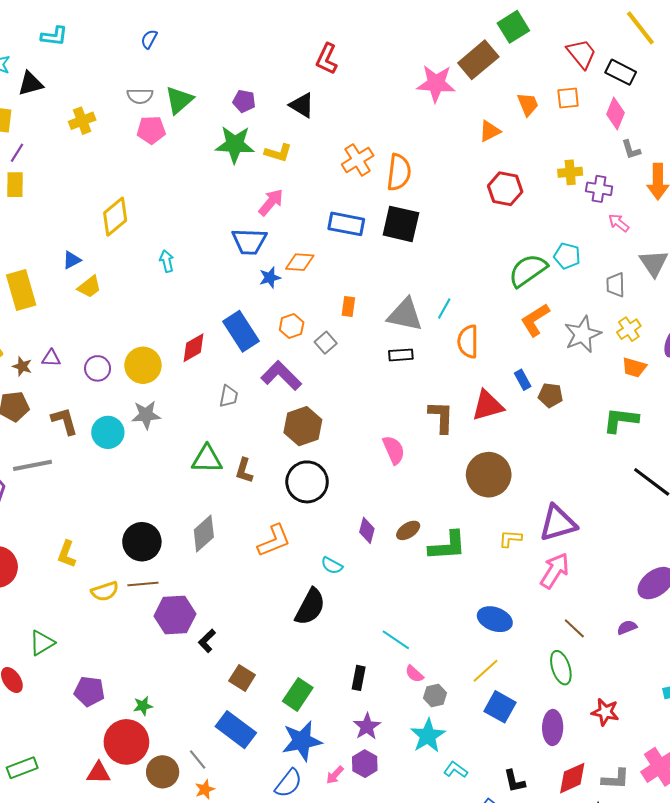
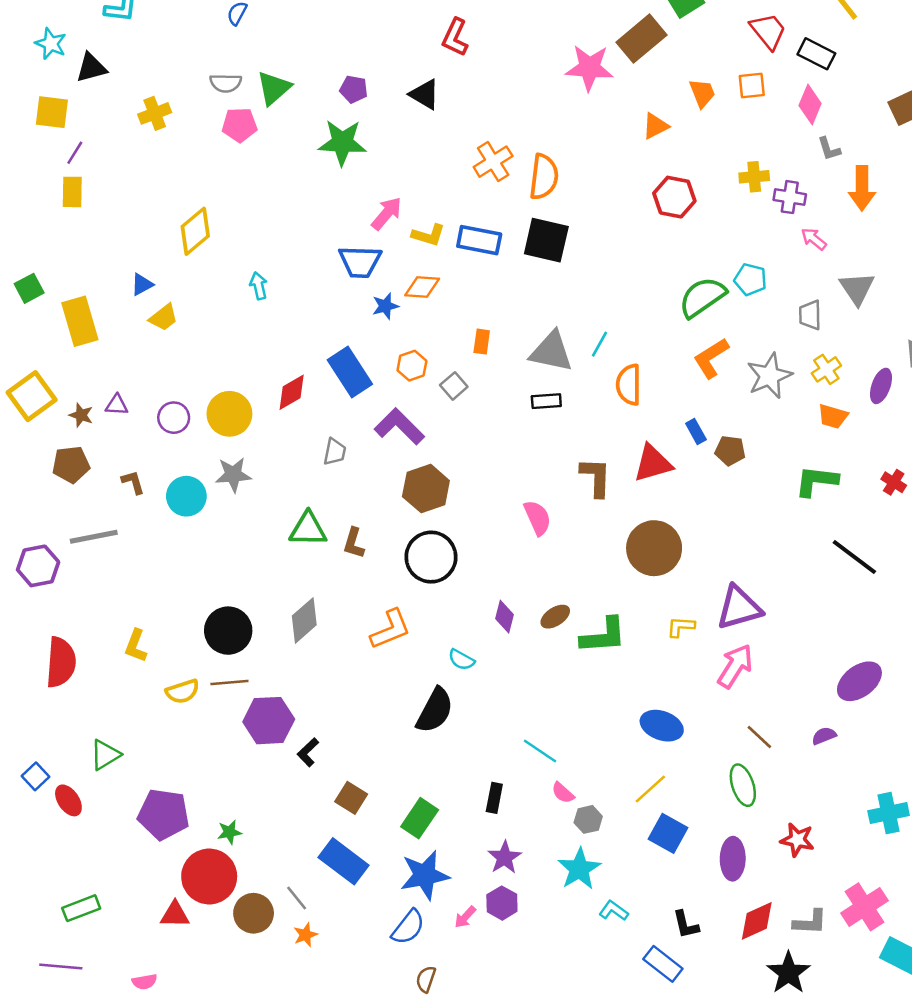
yellow L-shape: (278, 153) -> (428, 235), moved
brown L-shape: (65, 421) -> (133, 482), size x0.7
purple pentagon: (89, 691) -> (164, 814), size x1.4

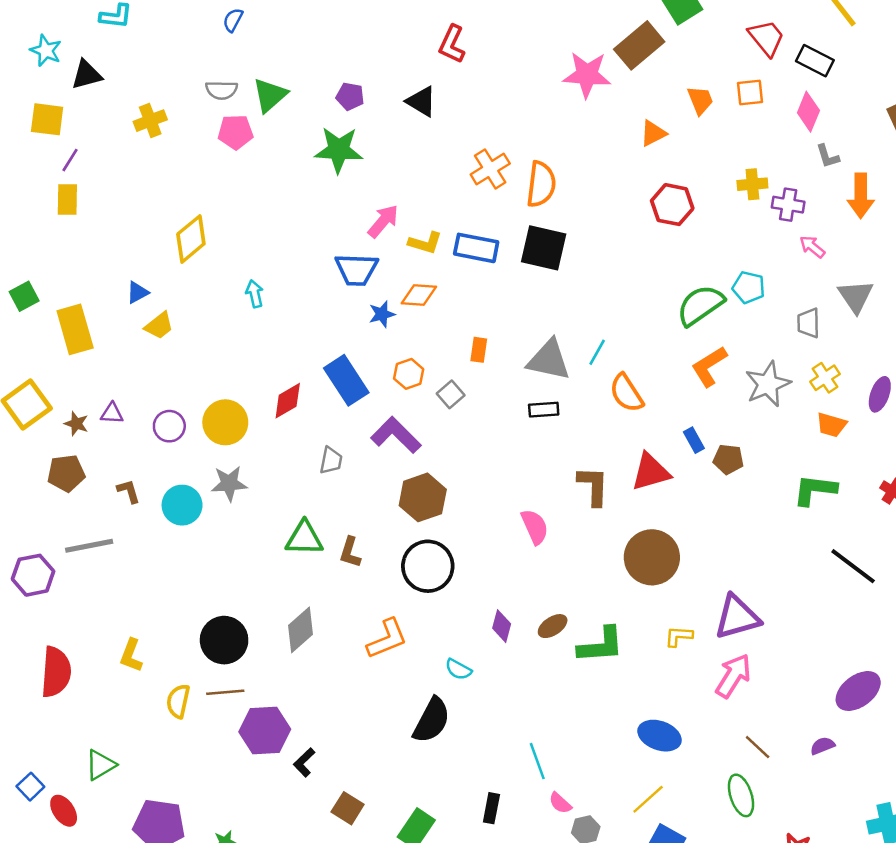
orange semicircle: (629, 385) -> (626, 393), turned -33
yellow semicircle: (183, 691) -> (178, 701), turned 120
cyan line: (540, 751) -> (537, 761), turned 36

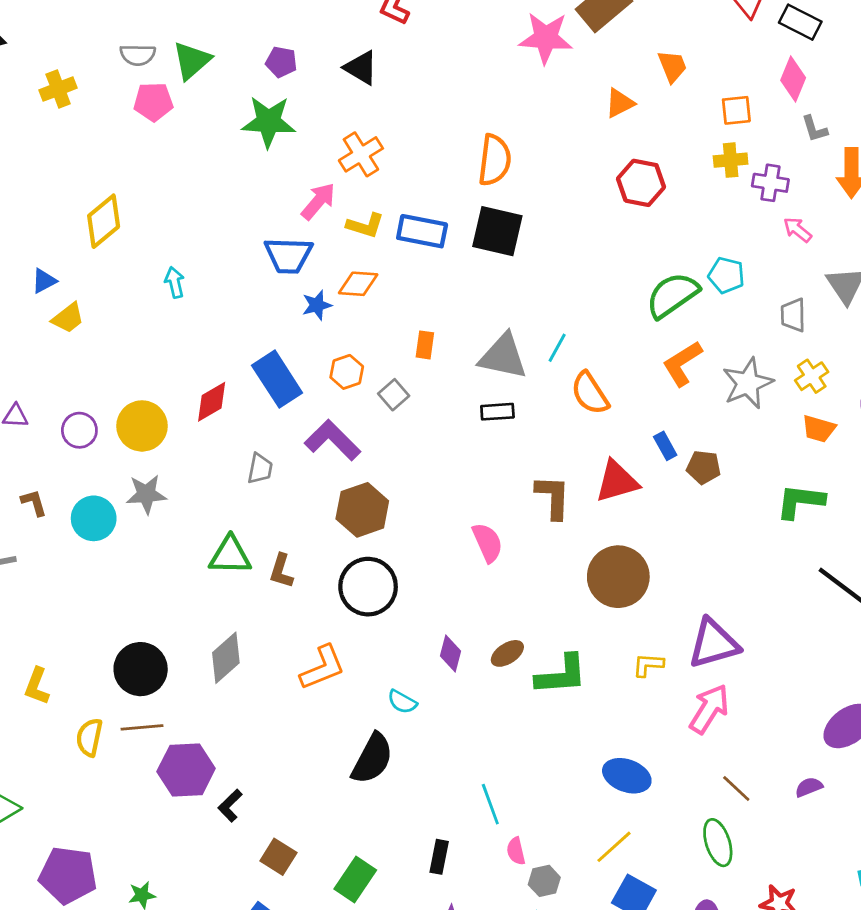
orange square: (750, 93) -> (736, 110), moved
orange cross: (490, 169) -> (361, 154), moved
pink semicircle: (560, 803) -> (516, 851), turned 35

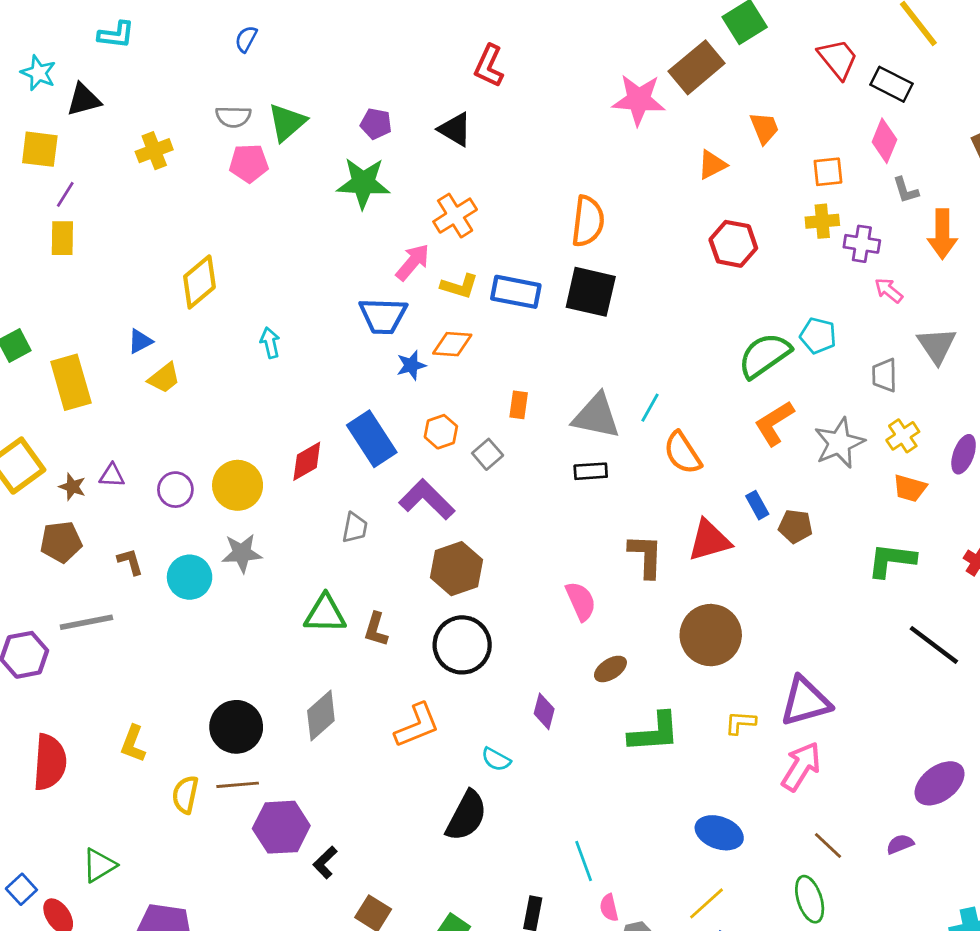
brown ellipse: (507, 653) -> (610, 669), moved

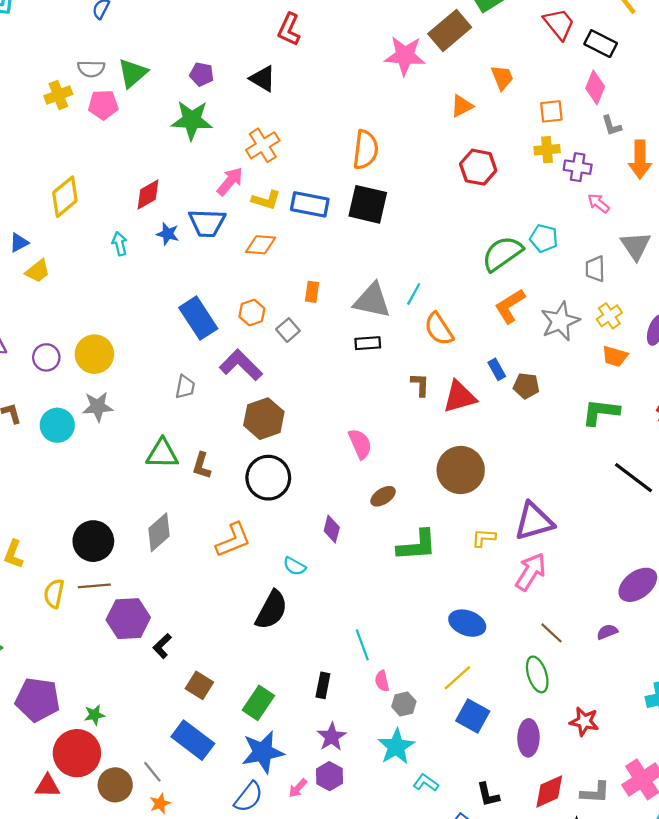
yellow cross: (154, 151) -> (58, 95), moved
blue star: (411, 365) -> (168, 234), moved, turned 30
red diamond: (307, 461) -> (148, 194), moved
brown L-shape: (646, 556) -> (420, 385), moved, size x0.7

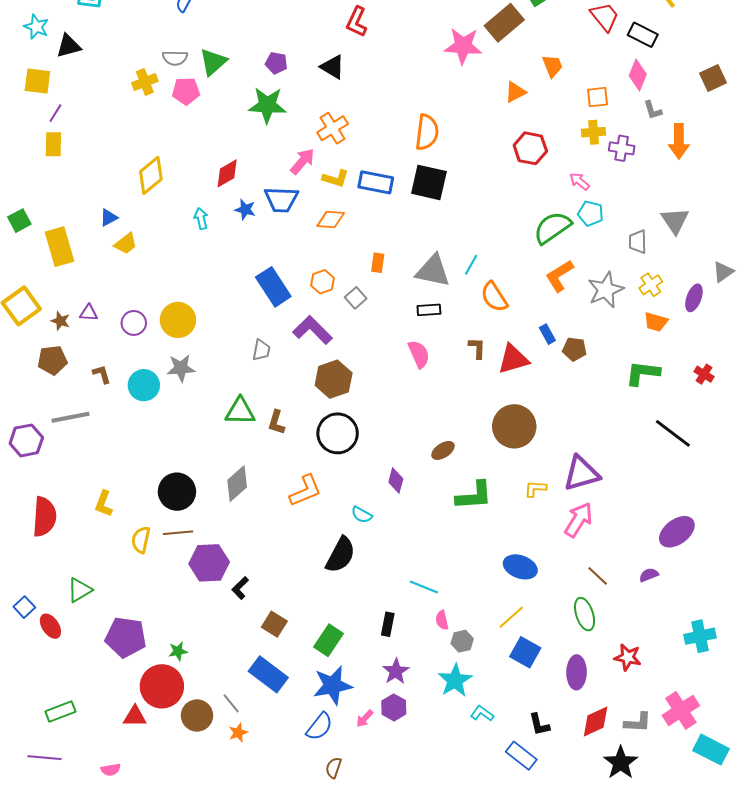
pink arrow: (598, 203) -> (580, 181), moved
pink semicircle: (360, 444) -> (419, 354), moved
cyan line: (362, 645) -> (424, 587), turned -48

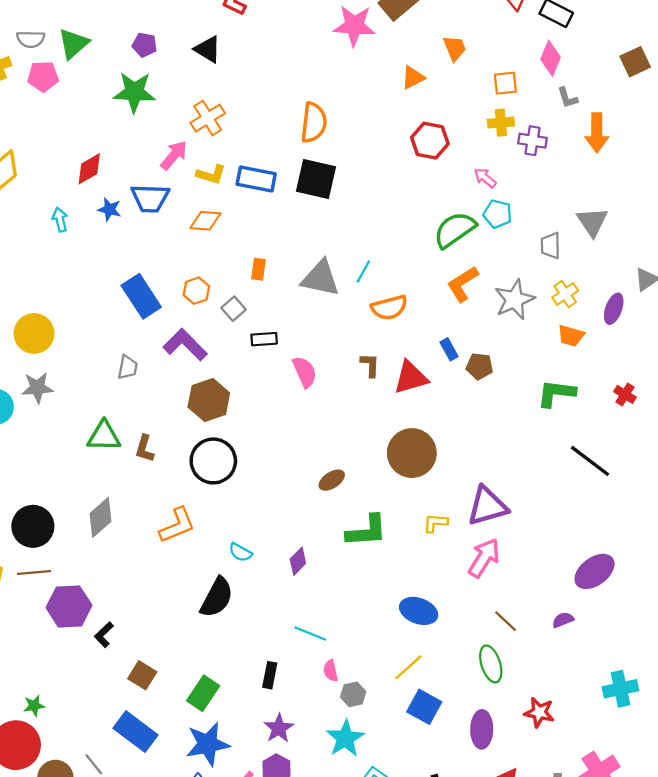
orange semicircle: (494, 297) -> (389, 308), turned -72
black rectangle: (429, 310) -> (264, 339), moved
purple diamond: (396, 481) -> (298, 561), moved, turned 30

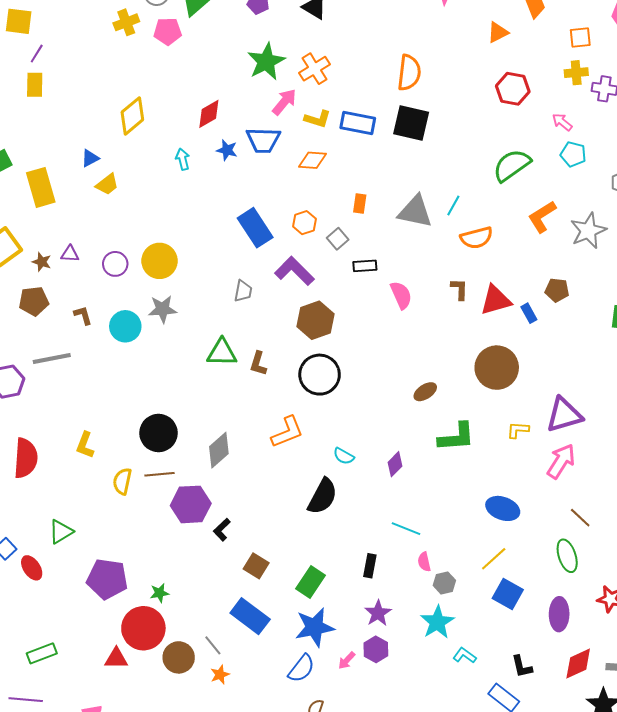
green star: (134, 92) -> (266, 62), moved, turned -30
green semicircle: (455, 230) -> (512, 165), moved
blue rectangle: (449, 349) -> (529, 313), moved
gray diamond: (101, 517) -> (219, 450), moved

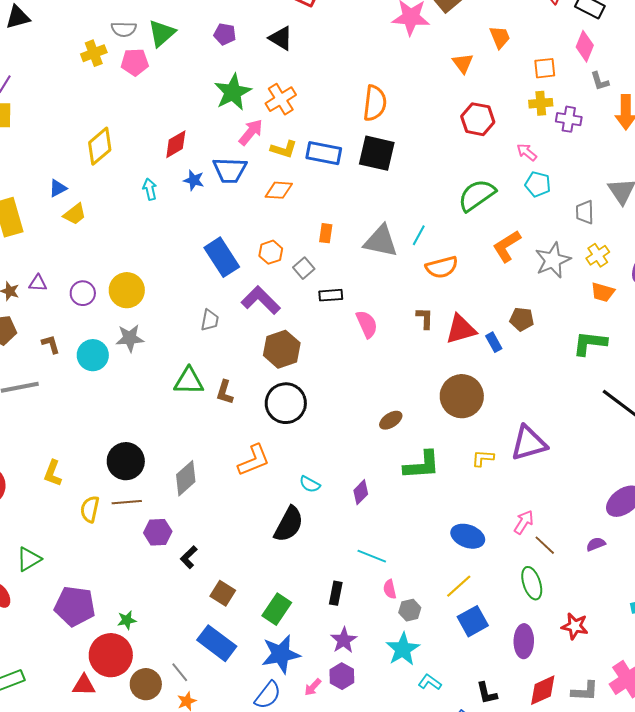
orange triangle: (498, 32) -> (463, 63), turned -40
pink arrow: (561, 461) -> (524, 522), moved, size x0.7
purple hexagon: (191, 504) -> (158, 532), size x0.7
blue square: (508, 594) -> (473, 621), turned 32

